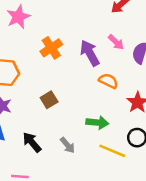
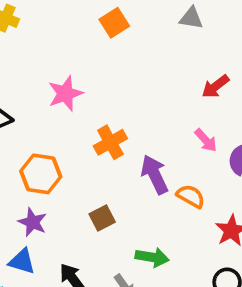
purple arrow: (90, 53) -> (155, 175), moved
green arrow: (97, 123) -> (152, 257), moved

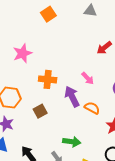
pink arrow: (206, 140) -> (88, 78), moved
orange cross: (110, 142) -> (48, 79), turned 36
brown square: (102, 218) -> (40, 111), moved

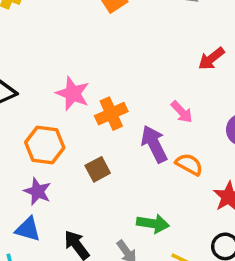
pink star: (22, 53) -> (73, 93), moved, turned -30
orange cross: (48, 79) -> (111, 114), turned -30

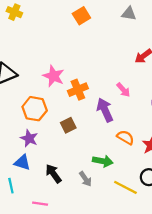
orange semicircle: (189, 164) -> (125, 137), moved

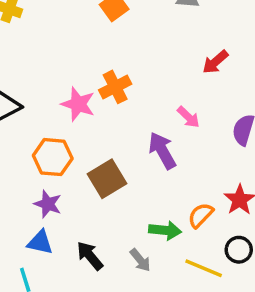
orange cross: (78, 90) -> (115, 87), moved
brown square: (68, 125) -> (107, 179), size x1.5
orange semicircle: (125, 137) -> (201, 215), moved, turned -72

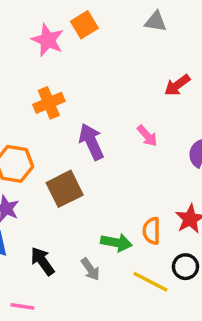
orange cross: (115, 87) -> (49, 103), moved
pink star: (78, 104) -> (48, 40), moved
purple arrow: (162, 151) -> (91, 142), moved
orange semicircle: (201, 215) -> (152, 231), turned -48

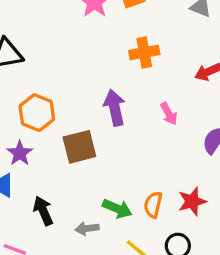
orange cross: (49, 103) -> (144, 53), moved
gray arrow: (90, 269) -> (87, 228), turned 105

